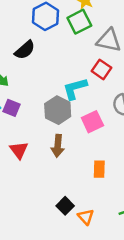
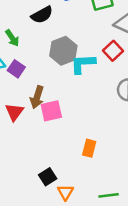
gray hexagon: (58, 110) -> (63, 51), moved
pink square: (92, 122) -> (51, 111), moved
brown arrow: (58, 146) -> (37, 97), moved

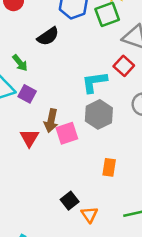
gray hexagon: (63, 51) -> (99, 114), moved

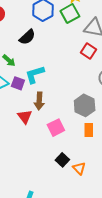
cyan L-shape: (94, 82) -> (35, 74), moved
gray hexagon: (99, 114) -> (85, 105), moved
pink square: (67, 133) -> (56, 128), moved

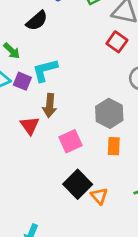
black square: (62, 160) -> (78, 184), size x1.5

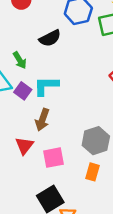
red triangle: (30, 125) -> (24, 146), moved

